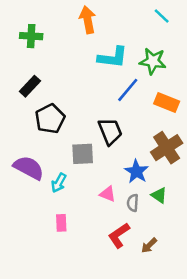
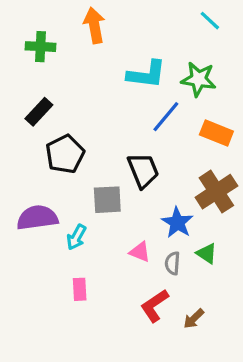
orange arrow: (88, 20) -> (94, 25), moved
purple semicircle: (29, 168) -> (37, 218), turned -36

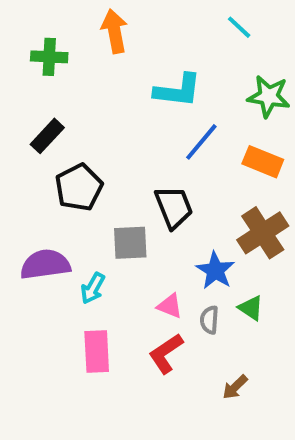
cyan line: (210, 21) -> (239, 27), moved
green star: (199, 79) -> (269, 96), moved
pink rectangle: (80, 289) -> (97, 351), size x1.5
red L-shape: (155, 306) -> (166, 353), moved

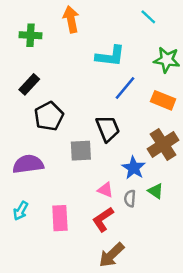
cyan arrow: (93, 288) -> (21, 211), moved
brown arrow: (235, 387) -> (111, 255), moved, size x1.6

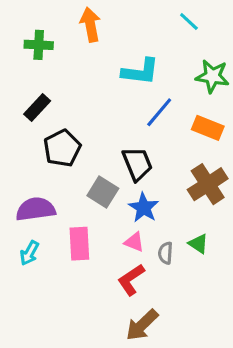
gray square: (81, 151) -> (103, 192), turned 35
blue star: (134, 168) -> (144, 208), moved
cyan arrow: (21, 211) -> (29, 253), moved
pink rectangle: (60, 218) -> (79, 244), moved

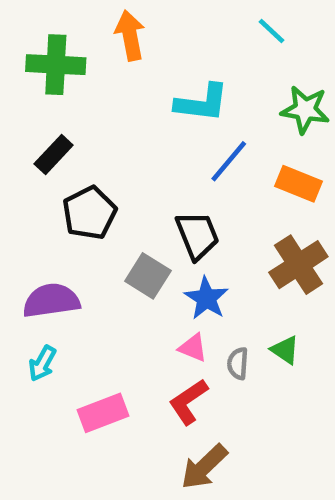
green cross: (39, 45) -> (56, 65), size x1.4
pink rectangle: (79, 244) -> (103, 413), moved, turned 72

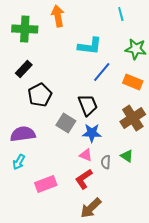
cyan line: (272, 31) -> (121, 14), turned 32
blue star: (206, 298) -> (92, 133), turned -30

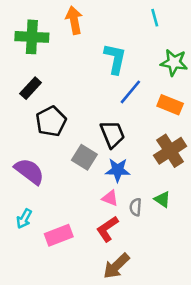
cyan L-shape: (90, 46) -> (115, 59), turned -85
purple semicircle: (23, 134) -> (29, 171), turned 45
cyan arrow: (19, 162) -> (24, 219), moved

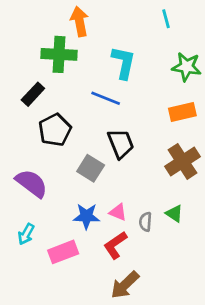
green cross: (32, 37) -> (59, 54), moved
blue line: (130, 92) -> (106, 98), moved, turned 72
orange rectangle: (170, 105) -> (182, 112), turned -35
blue star: (118, 170) -> (86, 216), moved

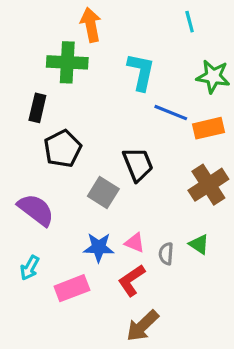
black rectangle: (33, 94) -> (37, 108), turned -30
blue line: (106, 98) -> (171, 113), moved

